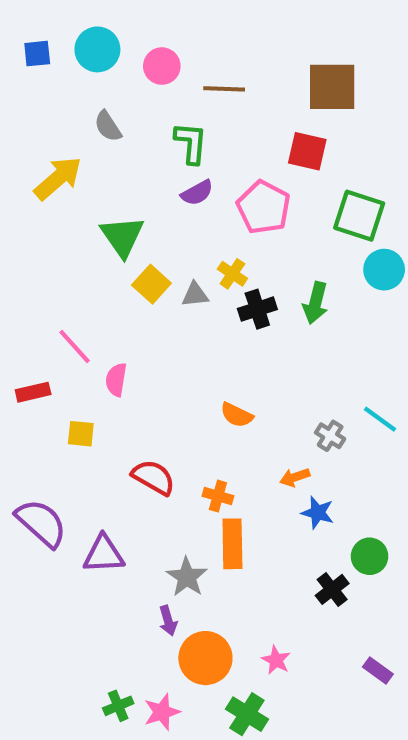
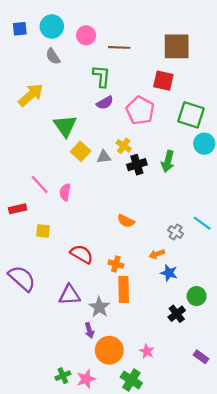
gray semicircle: (108, 126) -> (53, 56), moved
pink semicircle: (116, 380) -> (65, 192), moved
purple triangle: (104, 554) -> (69, 295), moved

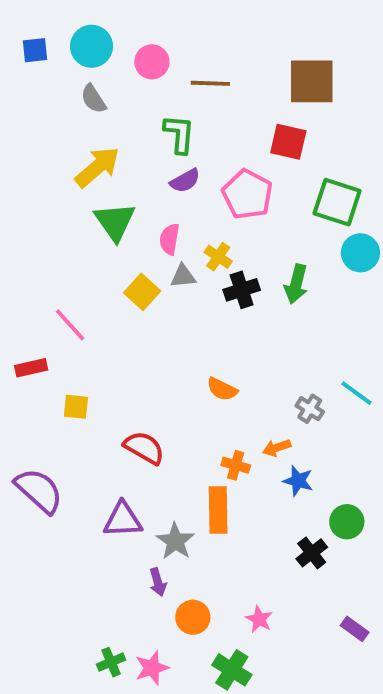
yellow arrow: (31, 95) -> (97, 167), moved
yellow square: (81, 151) -> (142, 292), moved
pink semicircle: (65, 192) -> (169, 239), moved
orange cross: (116, 264) -> (236, 465), moved
orange circle: (109, 350) -> (193, 617), size x0.7

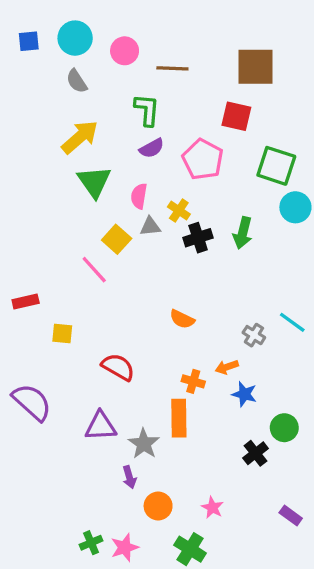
pink line: (70, 325) -> (94, 270), moved

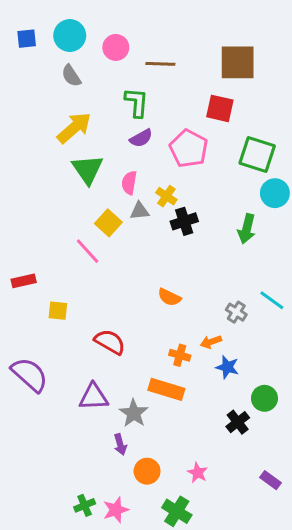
green arrow: (243, 233) -> (247, 229), moved
orange rectangle: (179, 418) -> (166, 389), turned -72

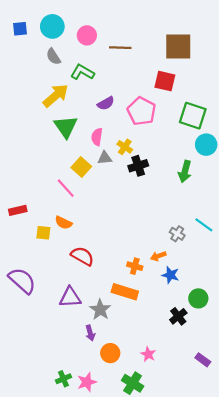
green L-shape: (137, 102) -> (82, 72), moved, turned -65
orange semicircle: (169, 297) -> (63, 223), moved

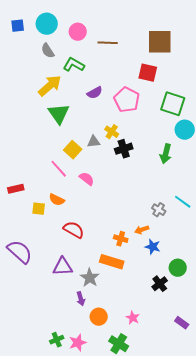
pink semicircle: (97, 137) -> (87, 179), moved, turned 119

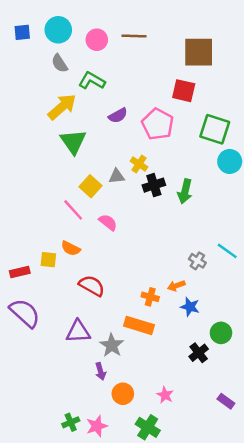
brown line: (108, 43) -> (134, 36), moved
green arrow: (166, 154) -> (185, 191), moved
red rectangle: (16, 189) -> (20, 272), moved

